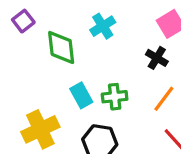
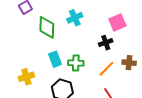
black cross: (157, 58) -> (106, 43), turned 32
yellow cross: (40, 129) -> (26, 77), size x0.7

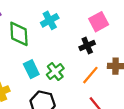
green cross: (76, 63) -> (55, 72), turned -35

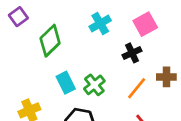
cyan cross: (50, 20) -> (100, 24), moved
green diamond: (19, 34) -> (50, 41), turned 50

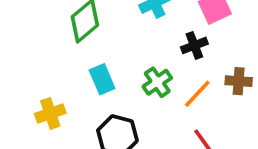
green cross: (94, 85) -> (157, 82), moved

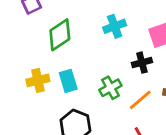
yellow cross: (50, 113) -> (38, 80), moved

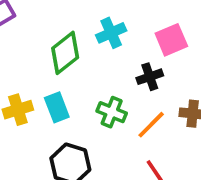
green diamond: (60, 35) -> (65, 53), moved
green cross: (110, 88) -> (112, 112), turned -35

